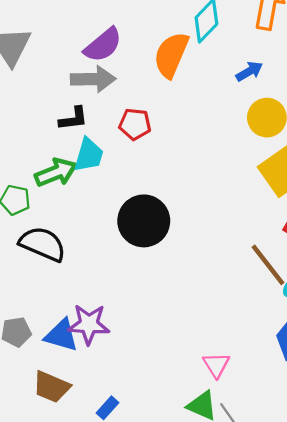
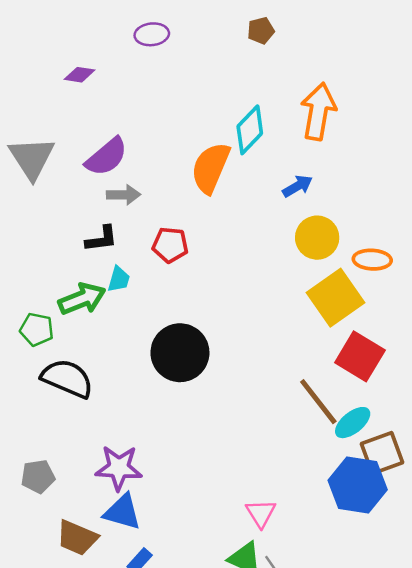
purple semicircle: (103, 45) -> (106, 157), moved
gray arrow: (93, 79) -> (124, 195), size x0.7
cyan trapezoid: (89, 155) -> (119, 279), size x0.7
blue triangle: (61, 335) -> (122, 512), moved

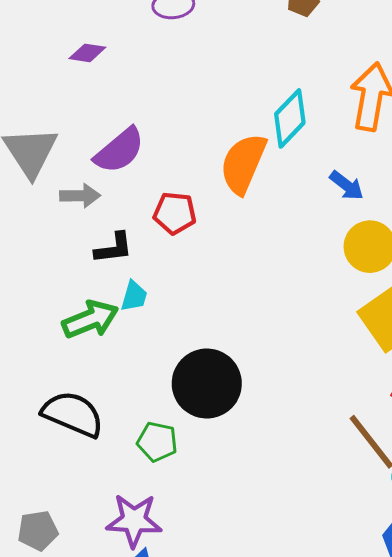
blue arrow: (298, 186) -> (347, 185), turned 68
gray arrow: (124, 195) -> (80, 196), moved
red pentagon: (170, 245) -> (175, 213), moved
green pentagon: (37, 329) -> (157, 442), moved

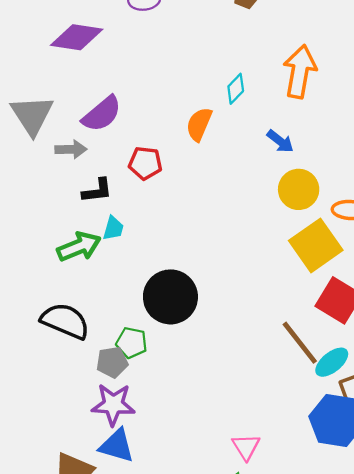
purple diamond: (87, 53) -> (77, 37), size x1.8
cyan diamond: (290, 118) -> (236, 89), size x0.7
orange semicircle: (243, 164) -> (199, 124), size x0.7
gray pentagon: (38, 531) -> (112, 362), moved

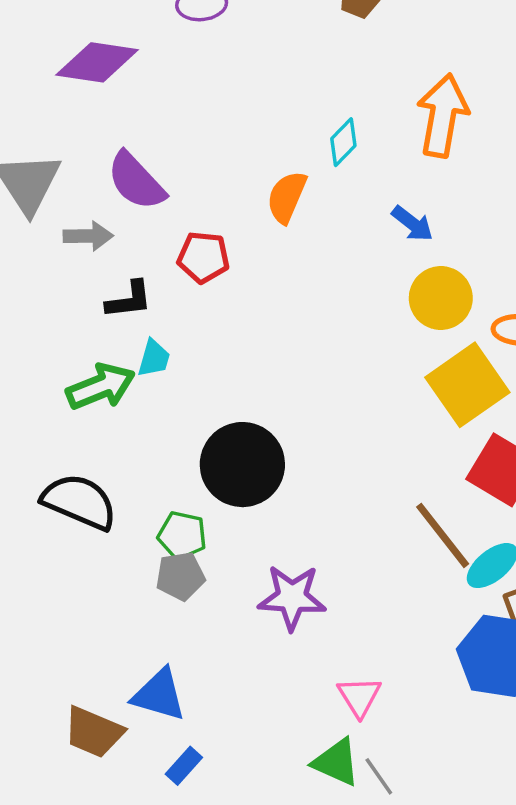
purple semicircle: (102, 114) -> (136, 181), turned 87
gray pentagon: (112, 362) -> (180, 576), moved
purple star: (113, 404) -> (292, 597), moved

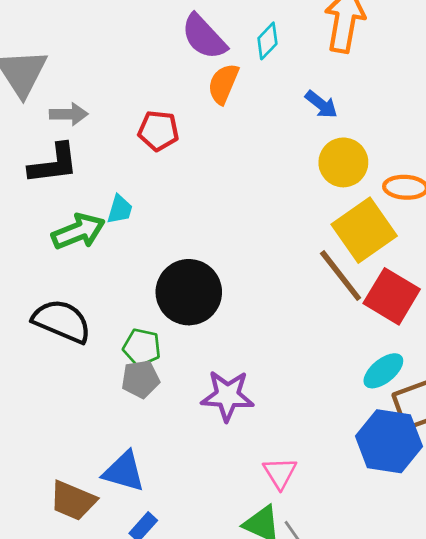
purple semicircle: (136, 181) -> (204, 37), moved
black L-shape: (129, 300) -> (54, 164), moved, size x1.4
brown line: (443, 535) -> (341, 276), moved

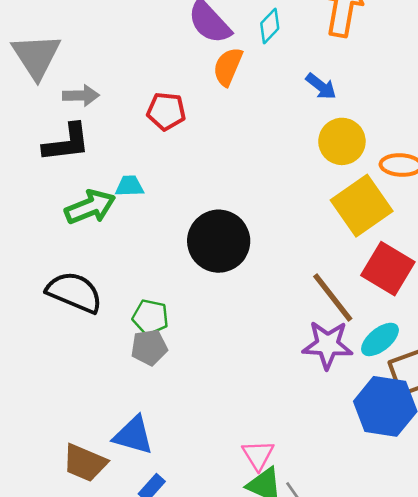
cyan trapezoid: (120, 209) -> (129, 186), turned -108
brown line: (341, 276) -> (333, 298), moved
black circle: (189, 292) -> (219, 241), moved
purple star: (227, 396) -> (328, 345), moved
pink triangle: (280, 473) -> (258, 455), moved

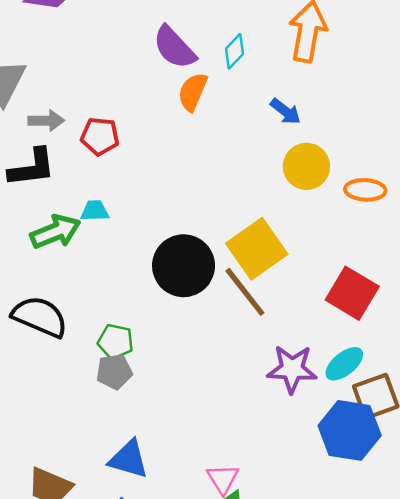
red pentagon: (166, 111) -> (100, 136), moved
yellow square: (362, 206) -> (257, 249), moved
brown line: (333, 298) -> (245, 292), moved
blue triangle: (133, 435) -> (129, 459), moved

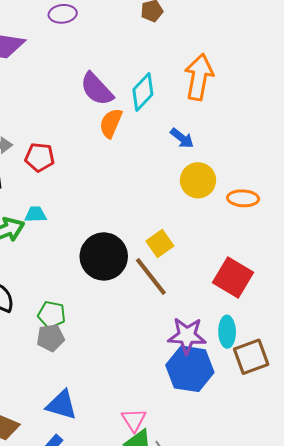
cyan diamond: (235, 51) -> (143, 92), size x1.4
yellow square: (257, 249) -> (160, 243), size x0.6
cyan ellipse: (344, 364) -> (227, 332), turned -52
blue hexagon: (350, 430) -> (190, 369), moved

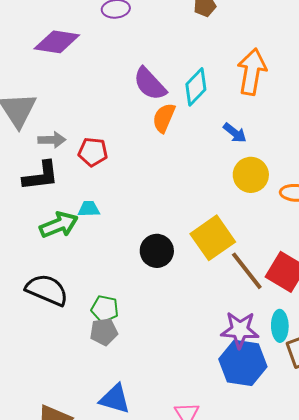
yellow square: (160, 243) -> (213, 238), size x1.6
black circle: (104, 256) -> (157, 251), size x0.7
brown line: (151, 277) -> (247, 271), moved

